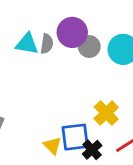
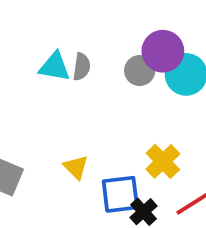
purple circle: (72, 32) -> (163, 51), moved
yellow triangle: (52, 146) -> (76, 167), moved

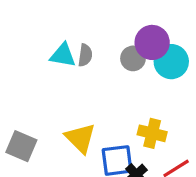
yellow cross: (163, 161) -> (152, 133), turned -32
yellow triangle: (76, 167) -> (80, 138), size x1.5

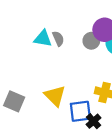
gray semicircle: (85, 55) -> (58, 39), turned -32

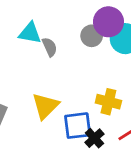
gray semicircle: (58, 39) -> (50, 47), moved
yellow triangle: (55, 96) -> (45, 106), turned 30

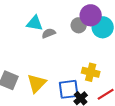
gray semicircle: (50, 47) -> (49, 33), turned -88
yellow triangle: (45, 106) -> (37, 83), moved

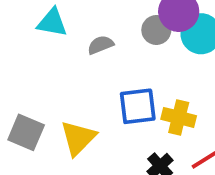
cyan triangle: (35, 23) -> (52, 23), moved
blue square: (69, 89) -> (138, 106), moved

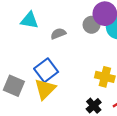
blue square: (138, 106) -> (46, 70), moved, turned -30

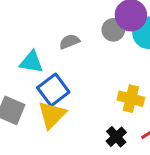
cyan triangle: (29, 20) -> (31, 62), moved

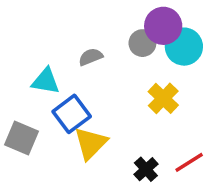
yellow cross: (131, 99) -> (163, 98), moved, turned 30
yellow triangle: (52, 115) -> (91, 143), moved

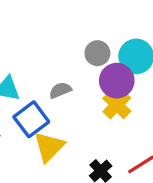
purple circle: (163, 26) -> (117, 81), moved
gray semicircle: (91, 57) -> (60, 90), moved

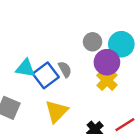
gray semicircle: (60, 90) -> (65, 69), turned 84
blue square: (31, 119) -> (46, 75), moved

